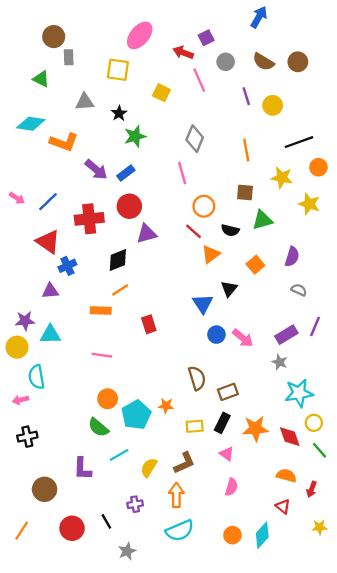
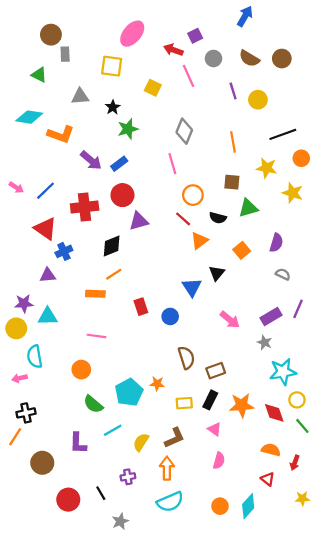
blue circle: (216, 335) -> (170, 316), moved
orange circle: (108, 399) -> (81, 370), moved
orange line: (22, 531) -> (15, 437), moved

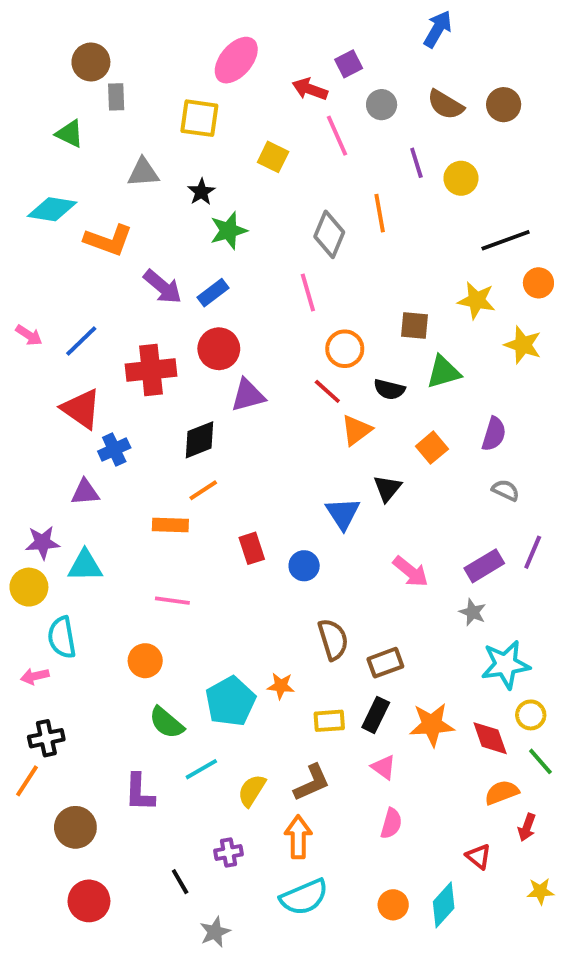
orange line: (233, 142) -> (380, 213), moved
orange semicircle: (271, 450) -> (502, 792), moved, turned -36
red circle: (68, 500) -> (89, 901), moved

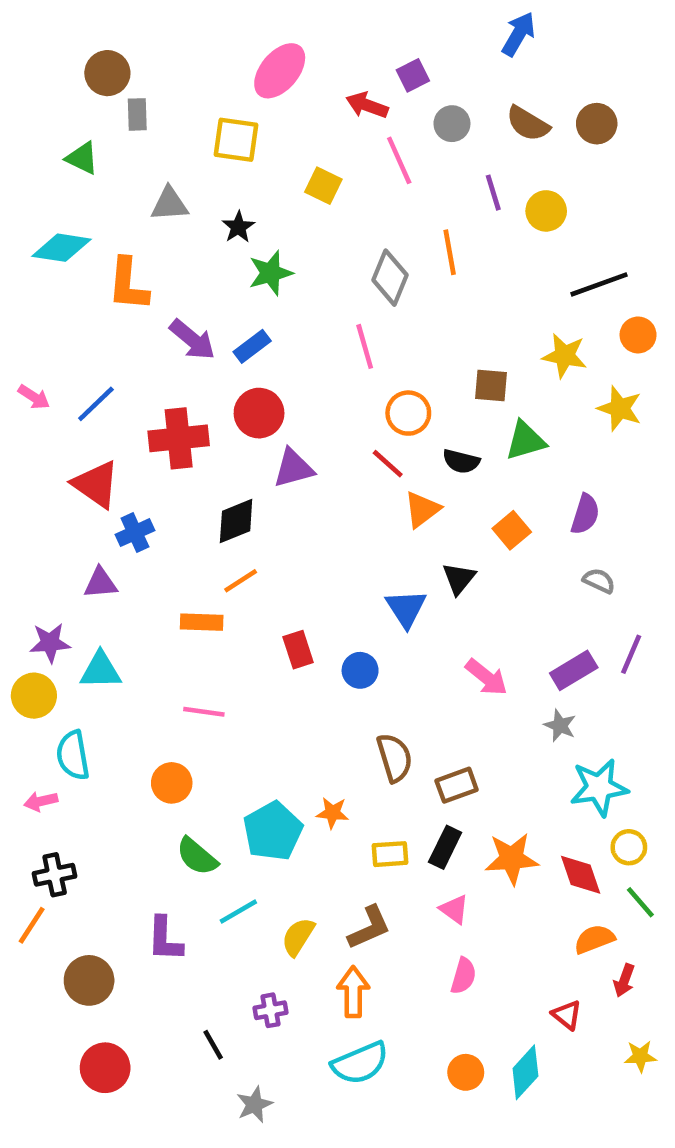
orange L-shape: (108, 240) -> (128, 284), turned 75

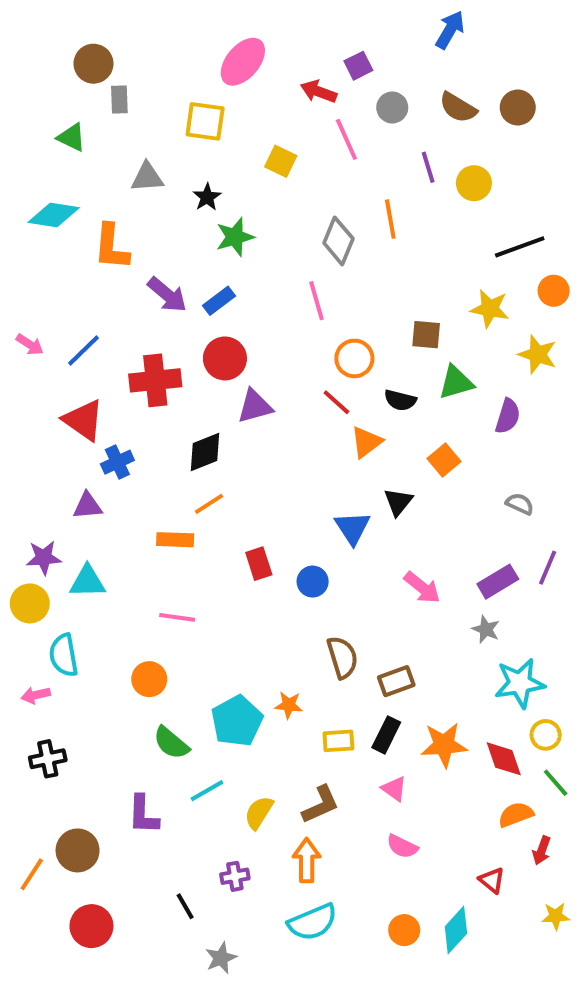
purple semicircle: (585, 514) -> (508, 416), moved
orange line: (32, 925) -> (32, 874), moved
pink semicircle: (463, 976) -> (402, 846), turned 100

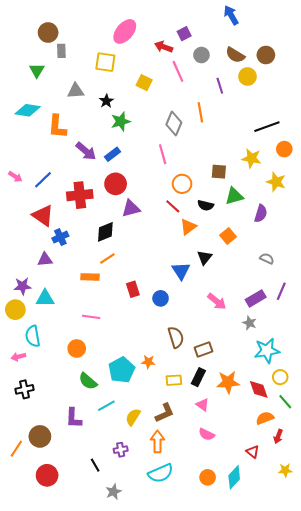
blue arrow: (450, 30) -> (231, 15), turned -60
green triangle: (72, 137) -> (37, 70), turned 35
yellow circle: (474, 183) -> (247, 76), moved

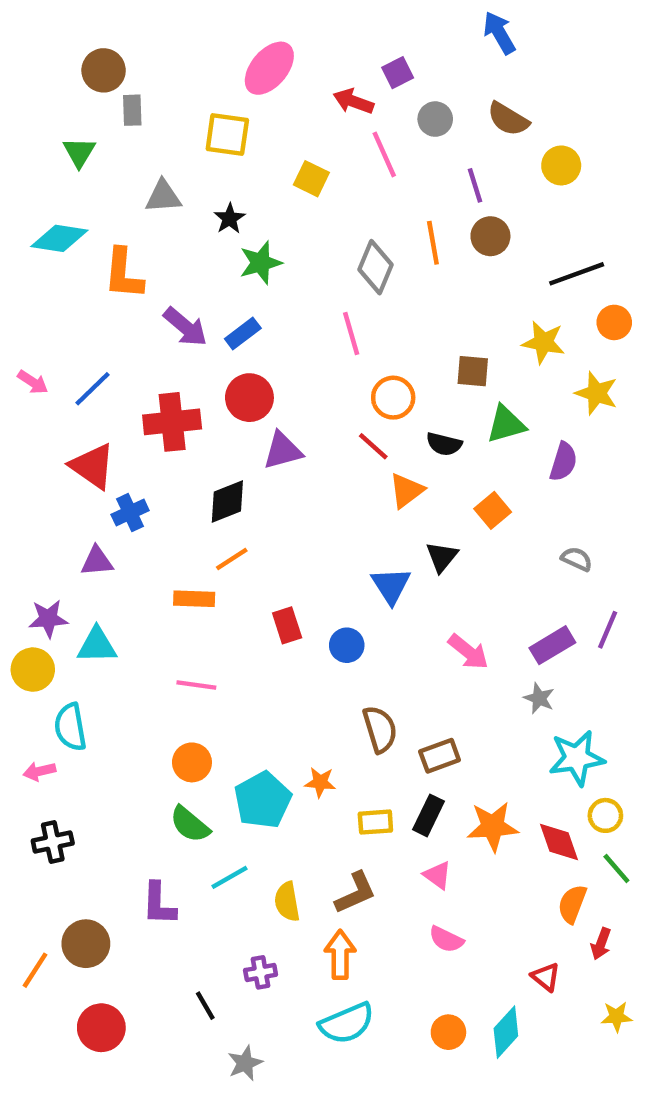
brown circle: (266, 55) -> (490, 236), moved
yellow circle: (247, 76) -> (561, 165), moved
orange circle: (77, 348) -> (192, 762), moved
yellow semicircle: (133, 417) -> (287, 902), turned -42
orange semicircle: (265, 418) -> (572, 904), turned -48

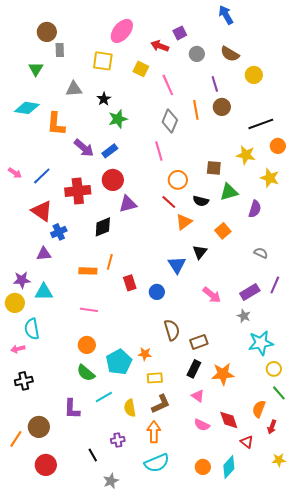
pink line: (384, 154) -> (168, 85), moved
yellow square: (311, 179) -> (141, 69), moved
orange line: (232, 559) -> (110, 262), moved, turned -42
yellow rectangle: (375, 822) -> (155, 378), moved
red diamond: (559, 842) -> (229, 420), moved

